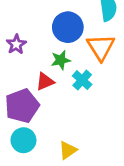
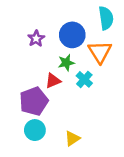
purple star: (16, 44) -> (36, 39), moved

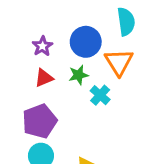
red triangle: (53, 81) -> (44, 78), moved

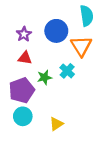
green star: (78, 75) -> (44, 77), moved
red triangle: (44, 78) -> (25, 58), turned 32

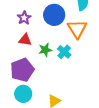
green star: (44, 77) -> (45, 50), moved

